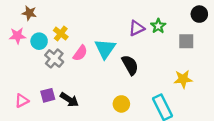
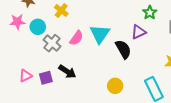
purple triangle: (137, 28) -> (139, 32), moved
yellow cross: (61, 34) -> (61, 11), moved
black arrow: (69, 100) -> (67, 72), moved
pink triangle: (22, 101) -> (26, 76), moved

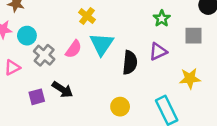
yellow cross: (61, 11) -> (87, 16), moved
purple triangle: (139, 32) -> (158, 52), moved
black semicircle: (123, 49) -> (130, 63), turned 36
pink triangle: (26, 76) -> (12, 67), moved

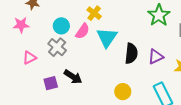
green star: (162, 18) -> (159, 15), size x1.5
cyan circle: (27, 36) -> (61, 26), moved
pink semicircle: (73, 49) -> (83, 31), moved
purple triangle: (158, 52) -> (156, 57), moved

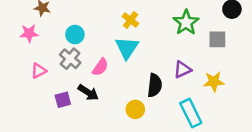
yellow cross: (94, 13) -> (130, 20), moved
pink semicircle: (83, 31) -> (100, 67), moved
black semicircle: (131, 53) -> (155, 85), moved
yellow circle: (123, 92) -> (135, 109), moved

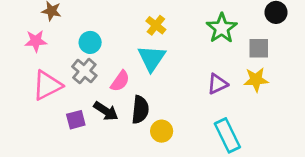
pink triangle: (39, 71) -> (47, 85), size x1.6
yellow star: (214, 82) -> (256, 80), moved
black semicircle: (155, 85) -> (140, 110), moved

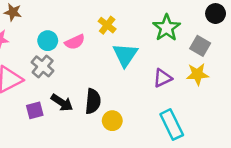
gray square: (259, 48) -> (200, 46), turned 30
cyan triangle: (152, 58) -> (125, 55), moved
pink semicircle: (120, 81) -> (75, 42), moved, turned 30

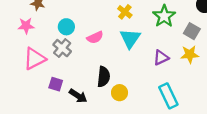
yellow cross: (107, 25) -> (125, 12), moved
pink semicircle: (75, 42) -> (95, 37), moved
black arrow: (62, 103) -> (78, 96), moved
purple square: (35, 110) -> (56, 84), turned 32

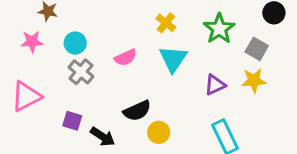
cyan circle: (66, 27) -> (75, 43), moved
pink triangle: (34, 59) -> (26, 96), moved
black semicircle: (104, 77) -> (137, 111), turned 60

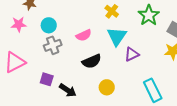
gray cross: (81, 72) -> (53, 45), turned 30
purple triangle: (215, 85) -> (132, 54), moved
black semicircle: (137, 111) -> (92, 61), moved

